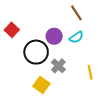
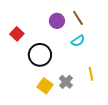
purple circle: (54, 36) -> (57, 21), moved
gray cross: (58, 66) -> (66, 82), moved

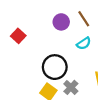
black circle: (40, 55) -> (55, 67), moved

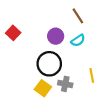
purple circle: (61, 22) -> (56, 36), moved
gray cross: (71, 87) -> (65, 84), turned -32

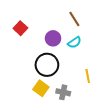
red square: (13, 33) -> (20, 28), moved
gray cross: (65, 84) -> (63, 92), moved

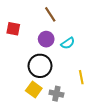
brown line: (74, 19) -> (50, 14), moved
red square: (20, 28) -> (13, 29), turned -32

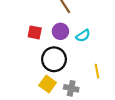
red square: (13, 29) -> (35, 32), moved

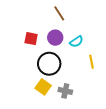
yellow line: (97, 71) -> (91, 62), moved

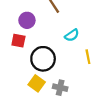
purple circle: (55, 38) -> (27, 20), moved
red square: (31, 39) -> (18, 41), moved

